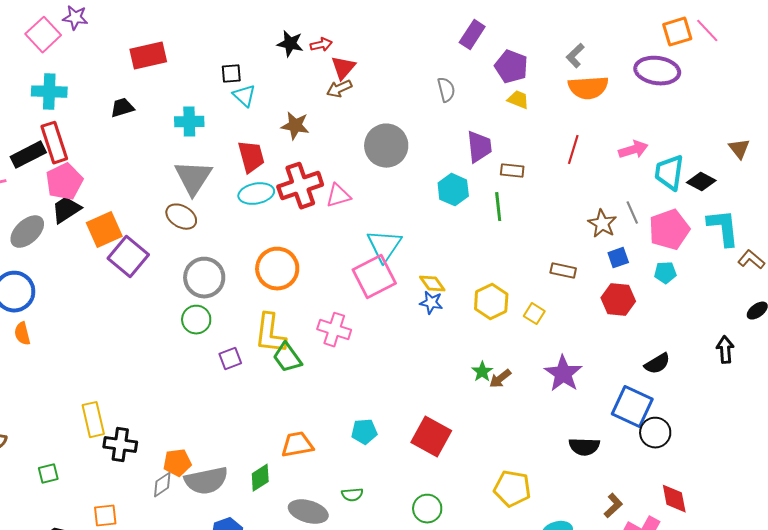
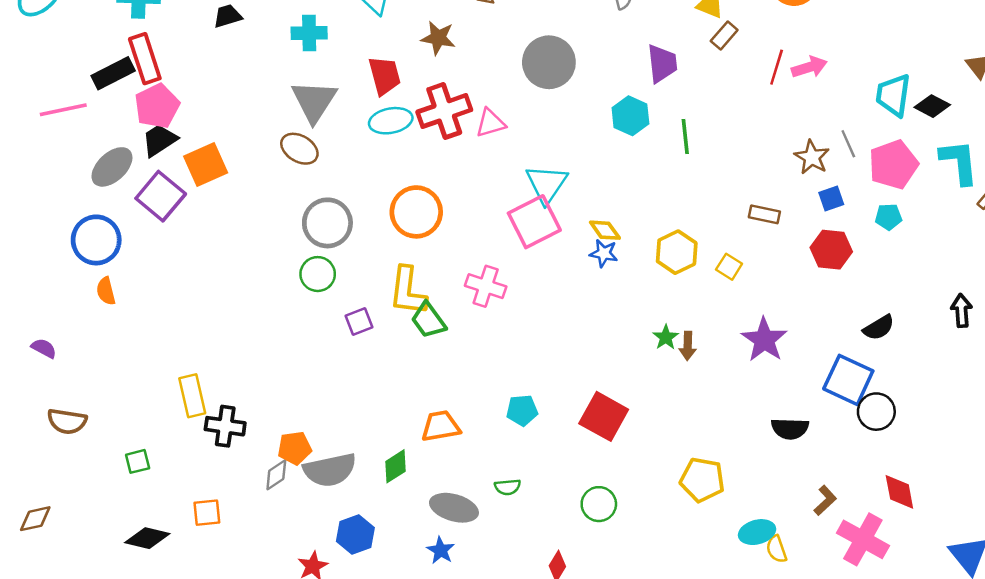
pink arrow: (633, 150) -> (809, 67), moved
brown rectangle: (512, 171) -> (724, 35), moved, turned -55
purple square: (128, 257) -> (161, 196), moved
brown arrow: (500, 379) -> (688, 346), turned -50

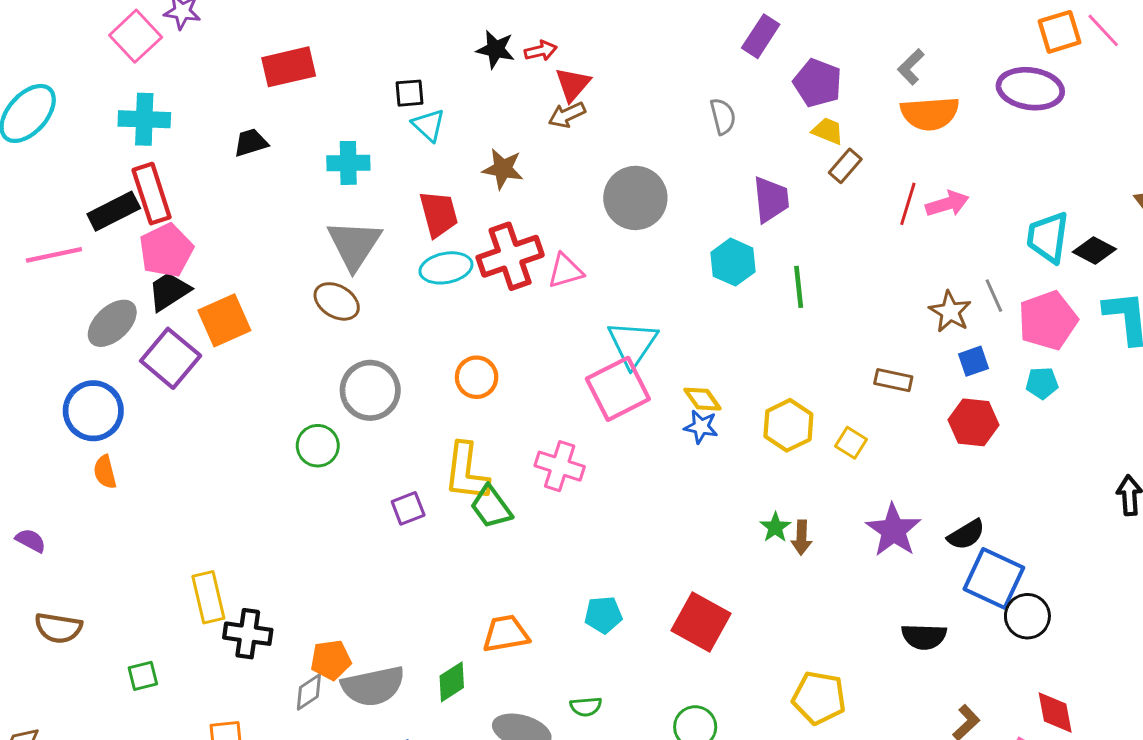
orange circle: (416, 212) -> (477, 377), size x0.7
green circle: (318, 274) -> (318, 446), moved
black semicircle: (879, 328) -> (966, 535), moved

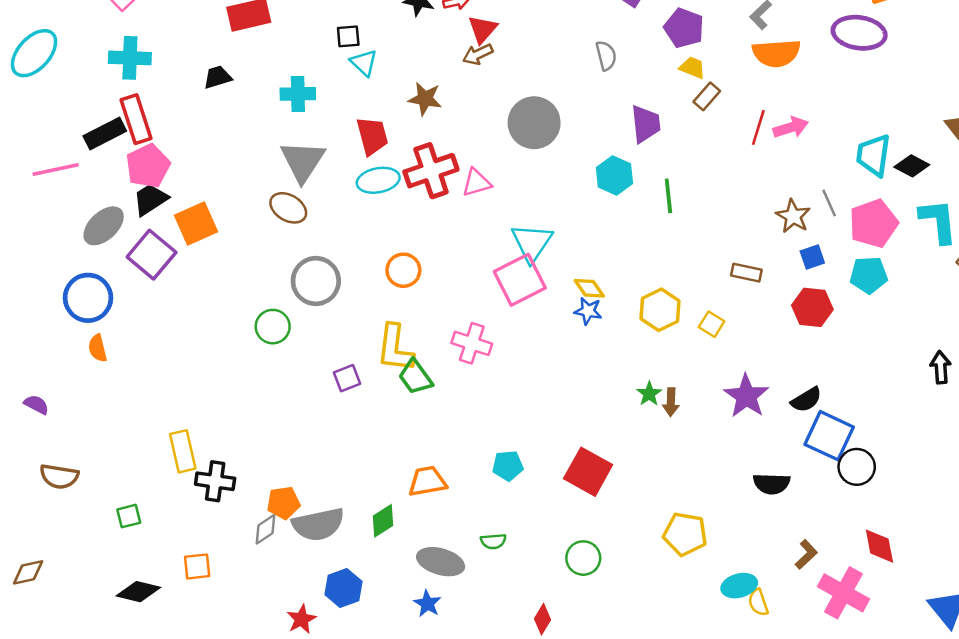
cyan pentagon: (1042, 383) -> (869, 275), size x1.4

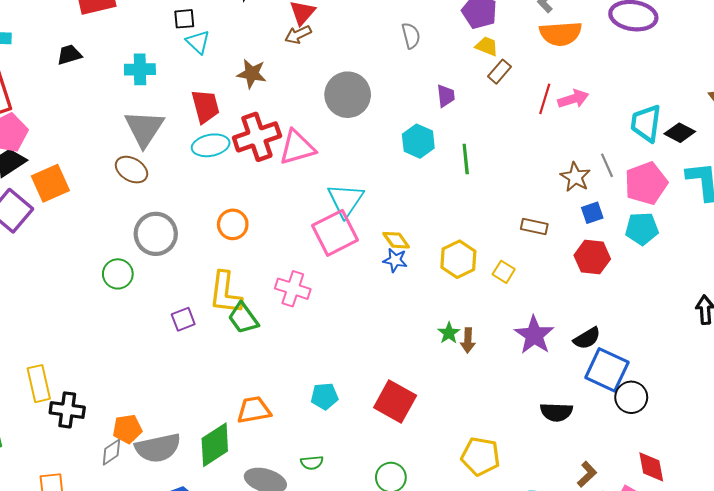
purple trapezoid: (646, 124) -> (446, 96), size x0.7
pink triangle: (477, 183) -> (297, 147), size x1.4
green diamond: (383, 521) -> (215, 445), size x1.5

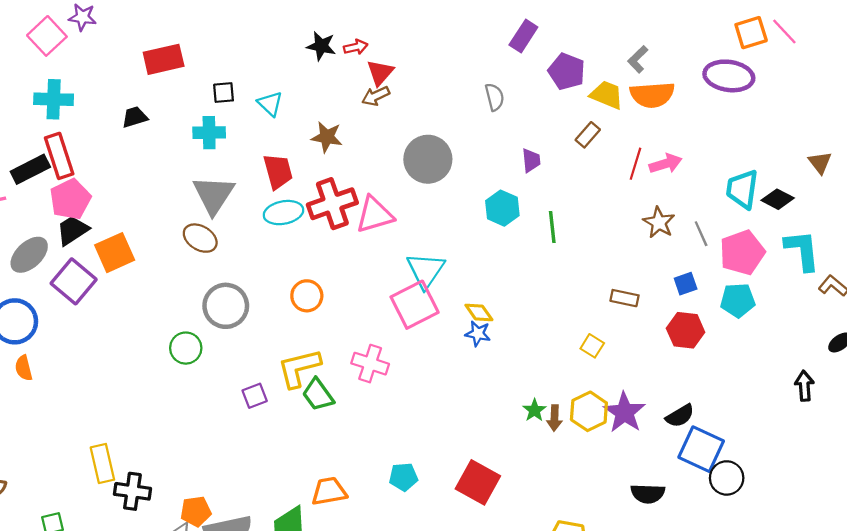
black square: (184, 19) -> (224, 93), moved
yellow trapezoid: (487, 46) -> (607, 95), moved, size x1.4
brown star: (575, 177) -> (659, 223), moved
yellow hexagon: (458, 259) -> (589, 411), moved
yellow L-shape: (225, 293) -> (299, 368), turned 69

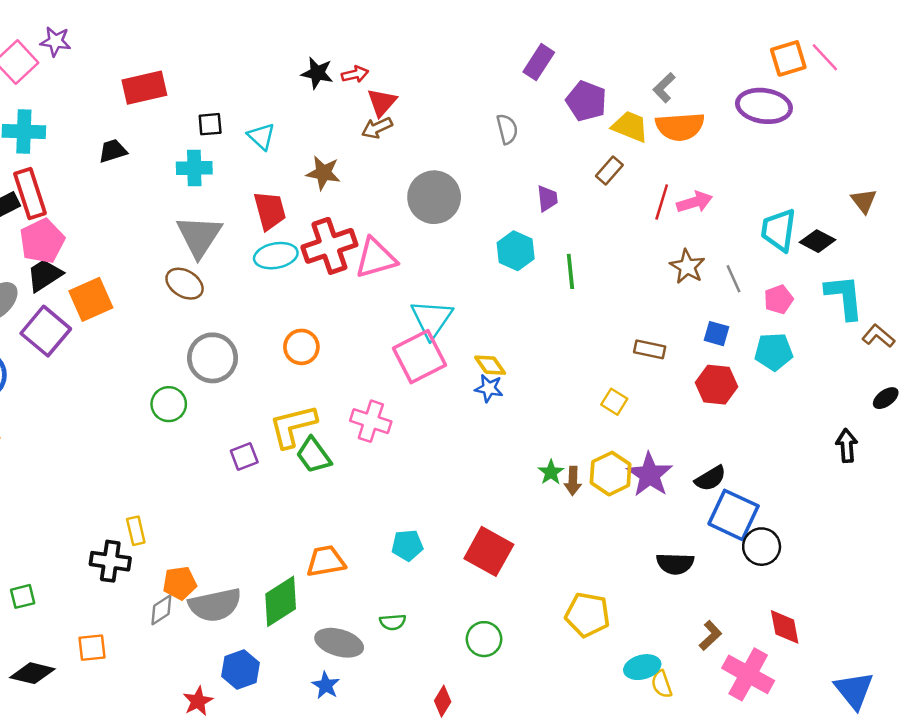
pink pentagon: (742, 253) -> (779, 299), size x0.6
blue square: (686, 284) -> (716, 334), turned 35
yellow rectangle: (102, 464) -> (136, 531), moved, size x0.7

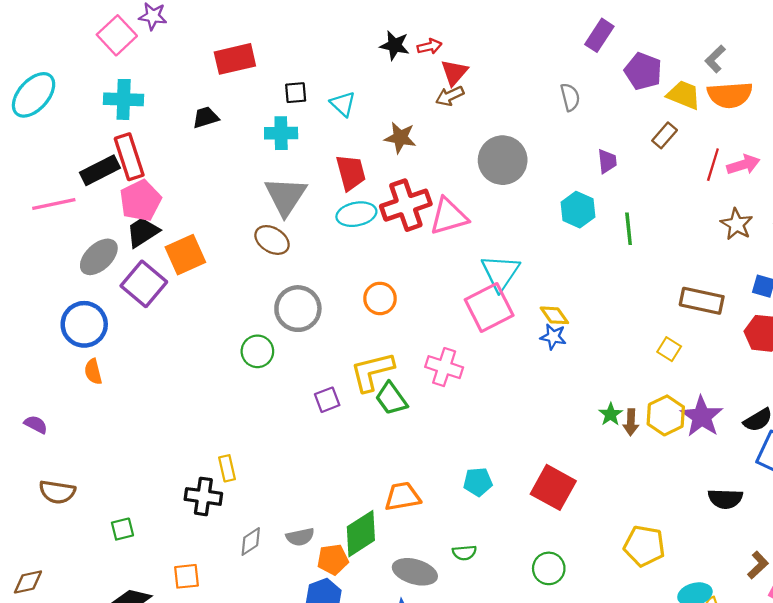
brown rectangle: (650, 349) -> (702, 301), size x1.5
orange pentagon: (180, 583) -> (333, 559), moved
gray semicircle: (215, 605) -> (300, 537), size x0.6

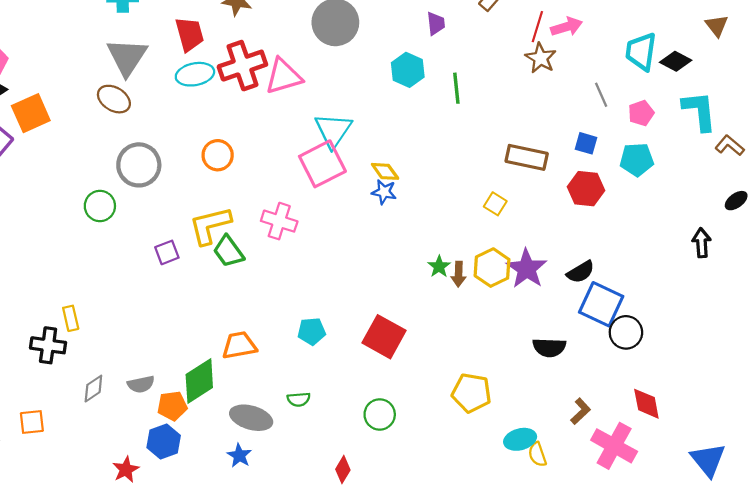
brown star: (737, 224) -> (541, 58), moved

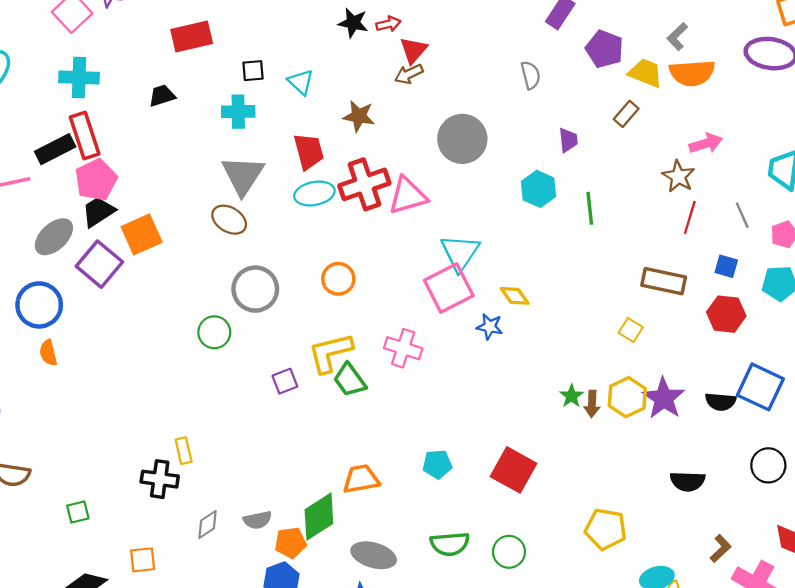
red line: (537, 27) -> (690, 217), moved
blue star: (384, 192) -> (490, 327), moved
black semicircle: (581, 272) -> (721, 402), turned 36
blue square: (601, 304) -> (760, 387), moved
green semicircle: (299, 399) -> (450, 544), moved, size x1.6

